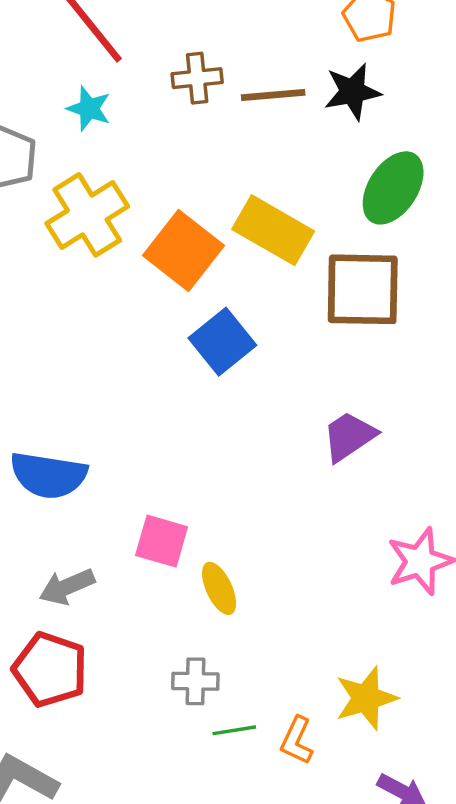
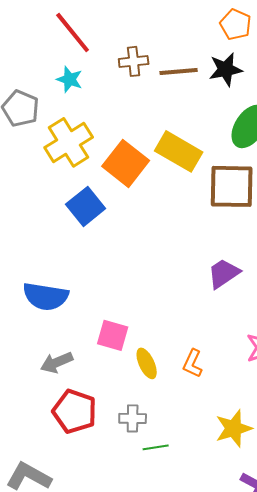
blue square: (222, 342) -> (86, 206), moved
red pentagon: (50, 669) -> (75, 411), moved
orange L-shape: (297, 740) -> (193, 363), moved

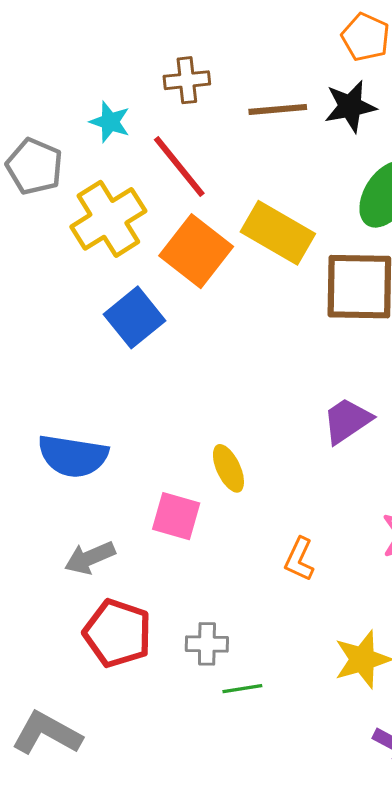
red line: (73, 32) -> (179, 166), moved
brown cross: (134, 61) -> (187, 80), moved
yellow ellipse: (147, 363) -> (228, 468), moved

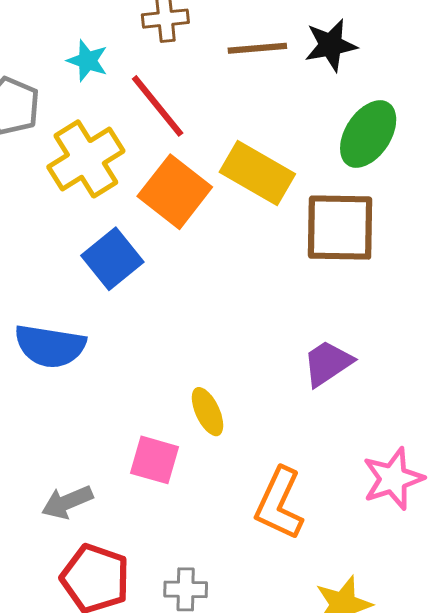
blue semicircle: (73, 456) -> (50, 346), moved
orange L-shape: (299, 559) -> (279, 504), size x1.6

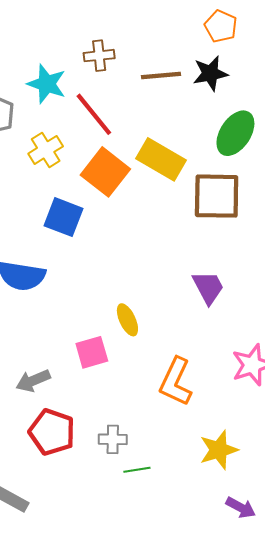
cyan star: (87, 61) -> (47, 84), size x1.4
yellow cross: (86, 159) -> (46, 150), size x0.7
blue square: (112, 259) -> (63, 217), turned -30
purple trapezoid: (328, 363) -> (208, 287), turned 96
pink square: (154, 460) -> (92, 352), turned -32

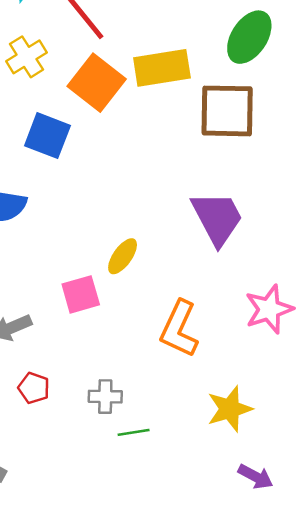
yellow rectangle: (161, 159) -> (162, 68), turned -39
purple trapezoid: (208, 287) -> (217, 218), size x1.4
yellow ellipse: (127, 320) -> (123, 256), turned 60
red pentagon: (52, 432) -> (34, 388), size x0.6

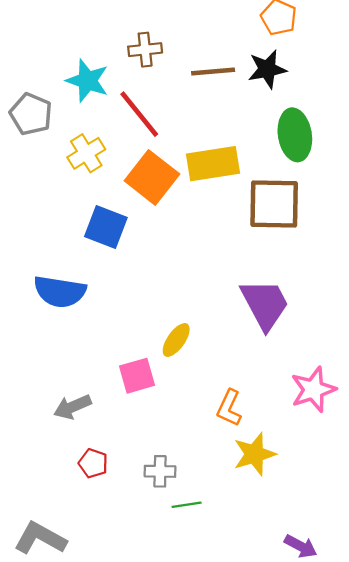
green ellipse: (249, 37) -> (295, 135), turned -42
orange L-shape: (179, 329) -> (229, 408), size x0.7
yellow star: (230, 409) -> (255, 454), moved

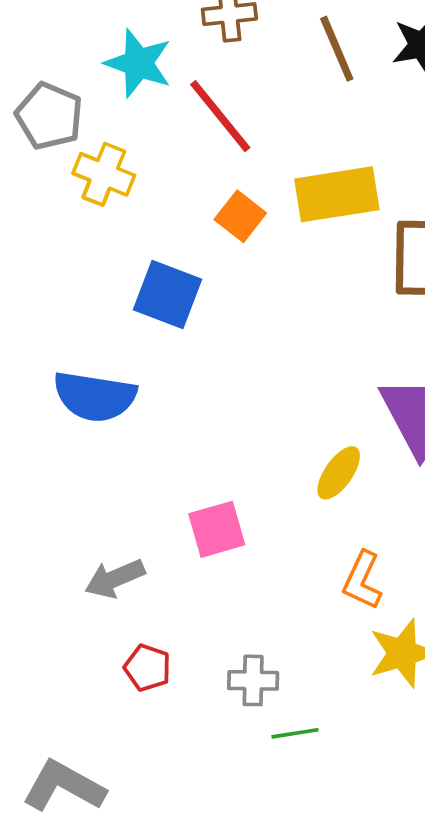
brown line: (213, 71) -> (337, 49), turned 72
yellow cross: (86, 153) -> (104, 174), moved, turned -36
orange square: (152, 177) -> (240, 216), size x0.6
yellow ellipse: (176, 340) -> (339, 473), moved

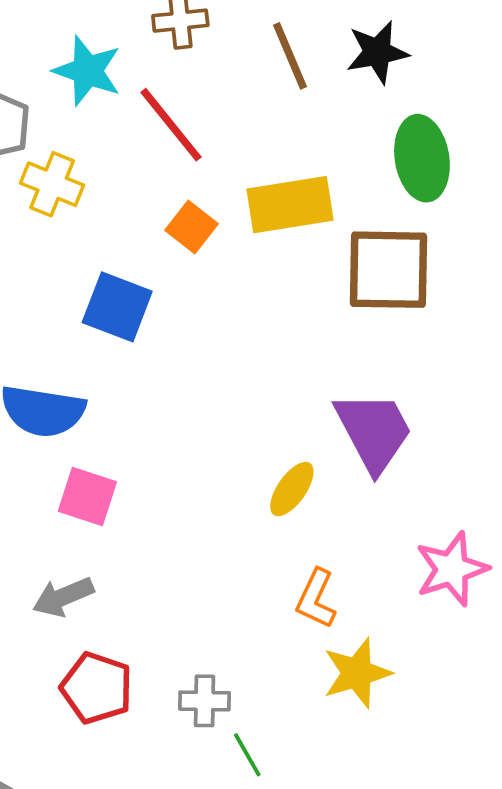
pink square: (217, 529) -> (87, 496), moved, turned 34
red pentagon: (147, 668) -> (97, 688), size x1.5
green line: (295, 733) -> (247, 755), turned 69

